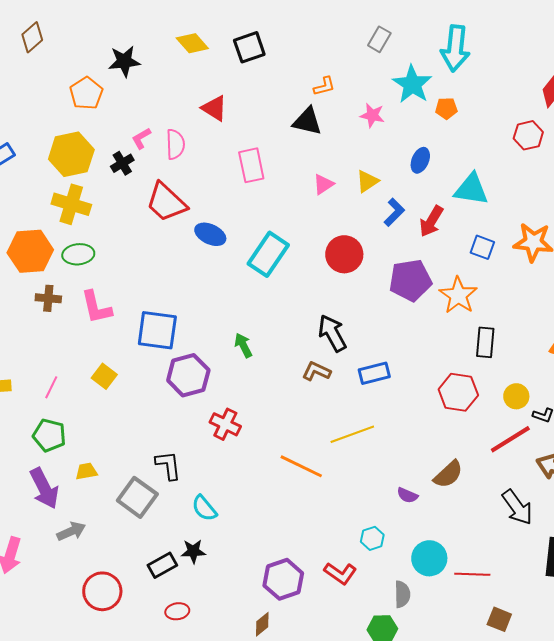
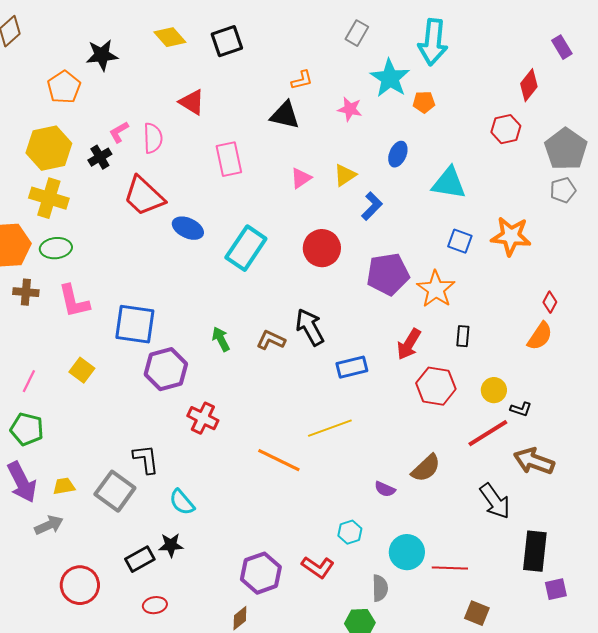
red arrow: (431, 221) -> (409, 344), moved
black rectangle: (485, 342) -> (463, 336), size x0.7
brown L-shape: (316, 371) -> (271, 340), moved
yellow trapezoid: (86, 471) -> (64, 486), moved

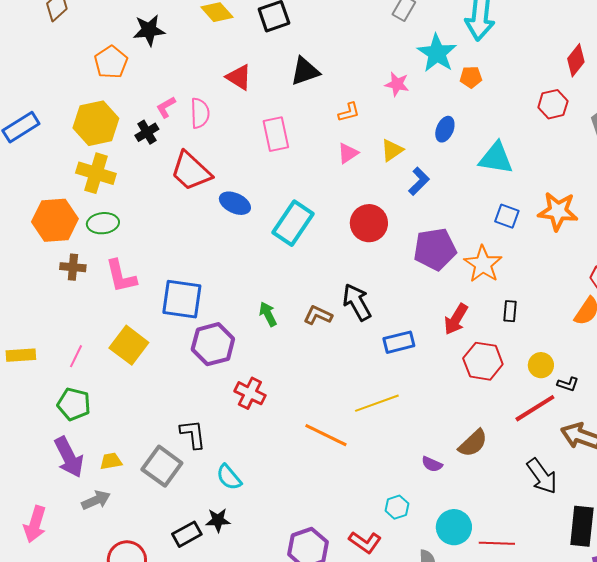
orange L-shape: (302, 80) -> (349, 112), moved
black triangle: (285, 115) -> (305, 71), moved, turned -32
yellow square: (82, 370) -> (129, 345), size x1.5

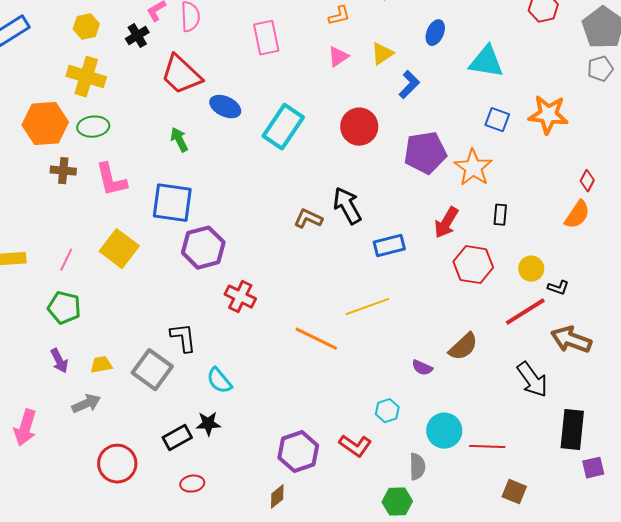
yellow hexagon: (96, 123) -> (86, 27), size x0.6
green arrow: (268, 314) -> (179, 140), moved
purple arrow: (69, 457) -> (59, 361), size x0.6

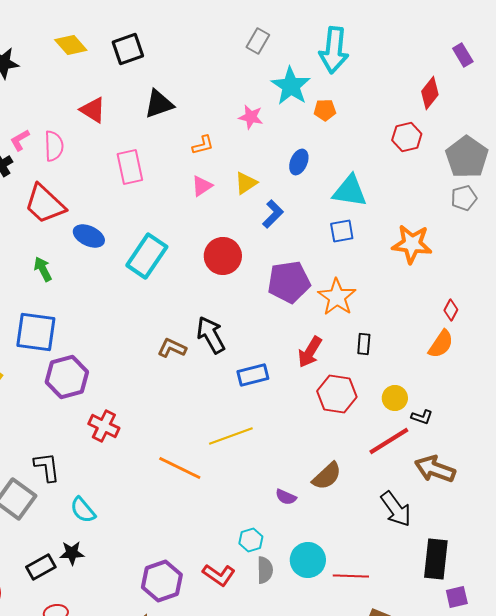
blue square: (497, 120) -> (342, 231), moved, turned -30
gray semicircle: (417, 467) -> (265, 570), moved

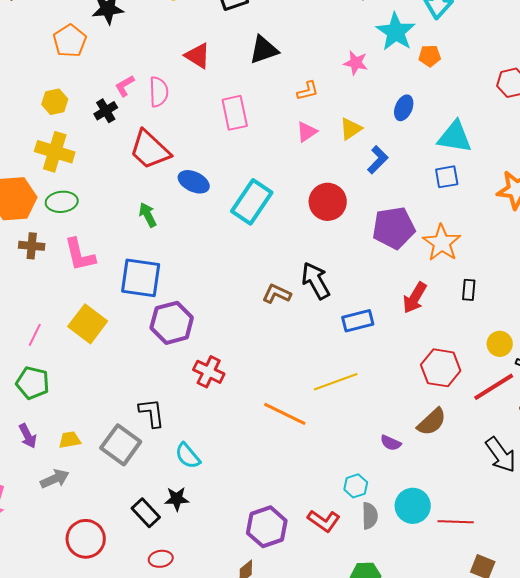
red hexagon: (337, 394) -> (441, 368), moved
black rectangle: (41, 567) -> (146, 513), turned 76

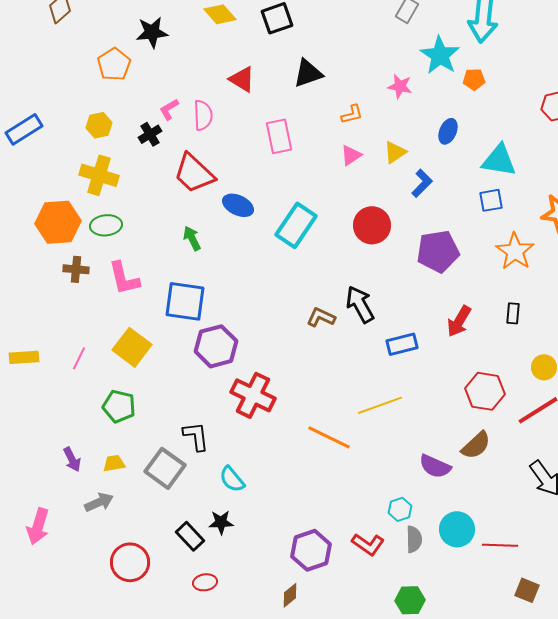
orange star: (442, 243) -> (515, 251), moved
red cross: (209, 372) -> (253, 395), size x1.4
green pentagon: (33, 383) -> (119, 406), moved
purple semicircle: (391, 443) -> (435, 466), size x1.5

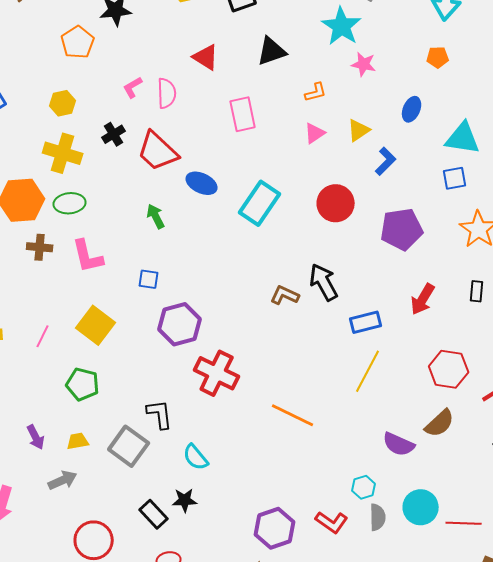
cyan star: (440, 55) -> (342, 26), moved
black cross: (150, 134) -> (114, 134), moved
blue square: (185, 301) -> (149, 279), size x0.5
yellow line: (380, 405) -> (368, 371), moved, turned -42

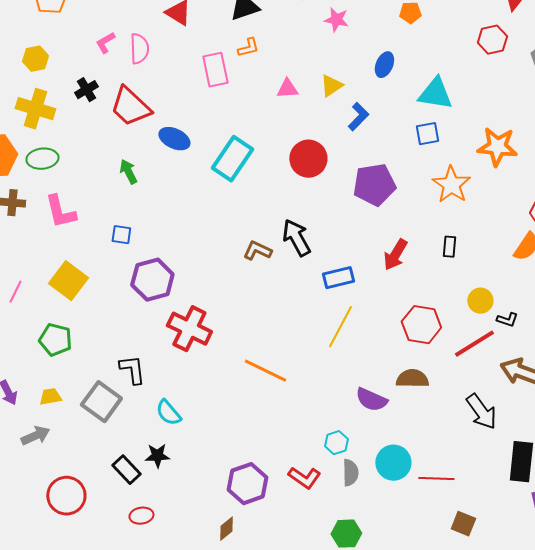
orange L-shape: (316, 92) -> (248, 48), moved
pink triangle: (315, 133) -> (287, 89), turned 30
brown semicircle: (440, 423) -> (412, 379), turned -136

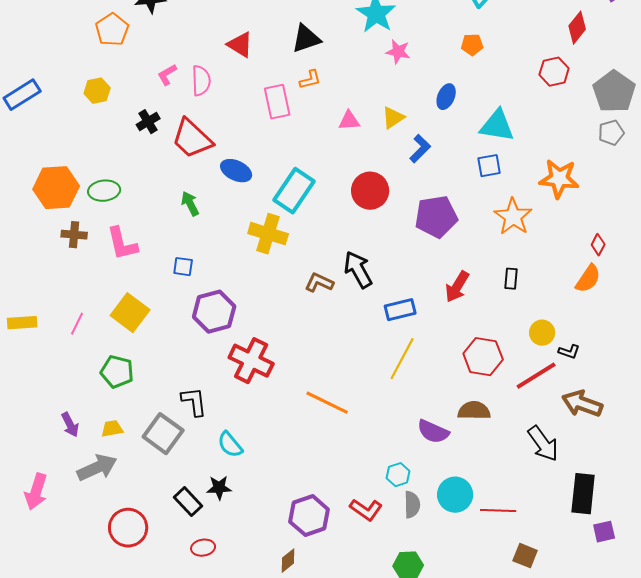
yellow cross: (35, 109) -> (268, 234), moved
gray arrow: (35, 436) -> (97, 468), size x1.4

